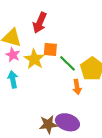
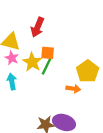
green line: (67, 63) -> (47, 66), moved, turned 72
orange arrow: (77, 87) -> (73, 89), turned -72

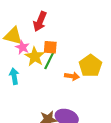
pink star: (12, 58) -> (22, 47), moved
orange arrow: (73, 89) -> (72, 76), moved

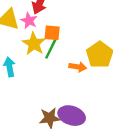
pink star: (22, 47) -> (29, 21), moved

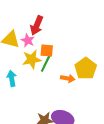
yellow star: (34, 44) -> (32, 59), turned 30

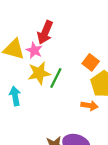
orange square: (47, 50) -> (91, 62), moved, turned 32
orange arrow: (68, 78) -> (89, 106), moved

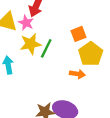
orange square: (91, 62) -> (78, 34), turned 32

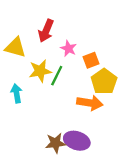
pink star: (26, 23) -> (69, 49), moved
orange arrow: (77, 74) -> (90, 103), size x1.5

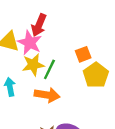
pink star: (69, 49) -> (30, 43), moved, size x1.5
orange arrow: (90, 103) -> (47, 95), moved

